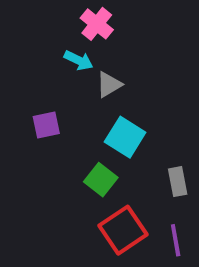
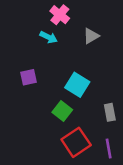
gray triangle: (109, 85) -> (91, 36), moved

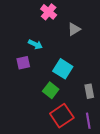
cyan arrow: (49, 37) -> (35, 44), moved

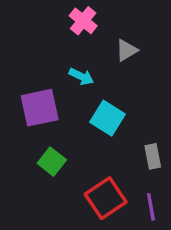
cyan arrow: (35, 44) -> (81, 76), moved
purple square: (23, 63) -> (40, 108), size x1.6
green square: (51, 90) -> (52, 162), moved

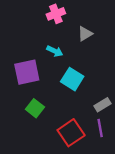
pink cross: (83, 21) -> (56, 14), turned 30
gray rectangle: (153, 156) -> (102, 105), turned 70
purple line: (151, 207) -> (100, 128), moved

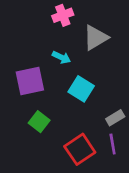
gray triangle: (85, 34) -> (96, 38), size x1.5

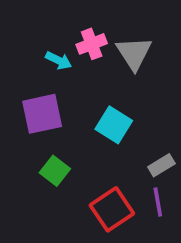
pink cross: (63, 15) -> (92, 44), moved
gray triangle: (96, 38) -> (134, 53), turned -32
cyan arrow: (61, 57) -> (59, 60), moved

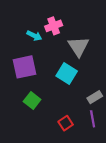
gray triangle: (134, 53) -> (79, 46), moved
red square: (112, 209) -> (66, 123), size x0.6

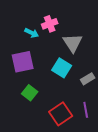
gray rectangle: (95, 97) -> (88, 79), moved
red square: (66, 123) -> (61, 114), size x1.6

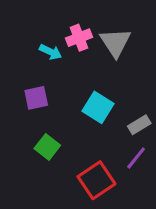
gray triangle: (73, 43) -> (115, 42), moved
purple square: (23, 62) -> (36, 98), size x0.7
purple line: (86, 110) -> (136, 158), moved, turned 49

